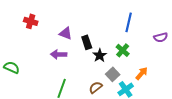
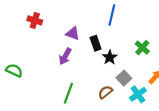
blue line: (129, 22) -> (112, 15), moved
green cross: (123, 50) -> (142, 48), moved
purple arrow: (59, 54) -> (65, 56), turned -63

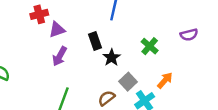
red cross: (35, 20) -> (39, 14), moved, turned -32
purple triangle: (73, 33) -> (57, 30), moved, turned -40

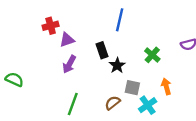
orange arrow: (165, 80) -> (166, 86), turned -56
gray square: (128, 82) -> (132, 88), turned -35

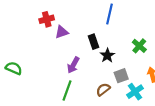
purple arrow: (69, 64) -> (73, 65), moved
gray square: (132, 88) -> (121, 76), turned -32

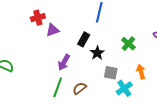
black rectangle: (94, 42) -> (84, 39), turned 48
gray square: (121, 76) -> (111, 73), turned 32
brown semicircle: (103, 90) -> (80, 88), moved

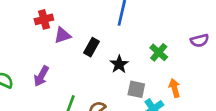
black rectangle: (84, 39) -> (91, 47), moved
purple arrow: (64, 62) -> (41, 76), moved

